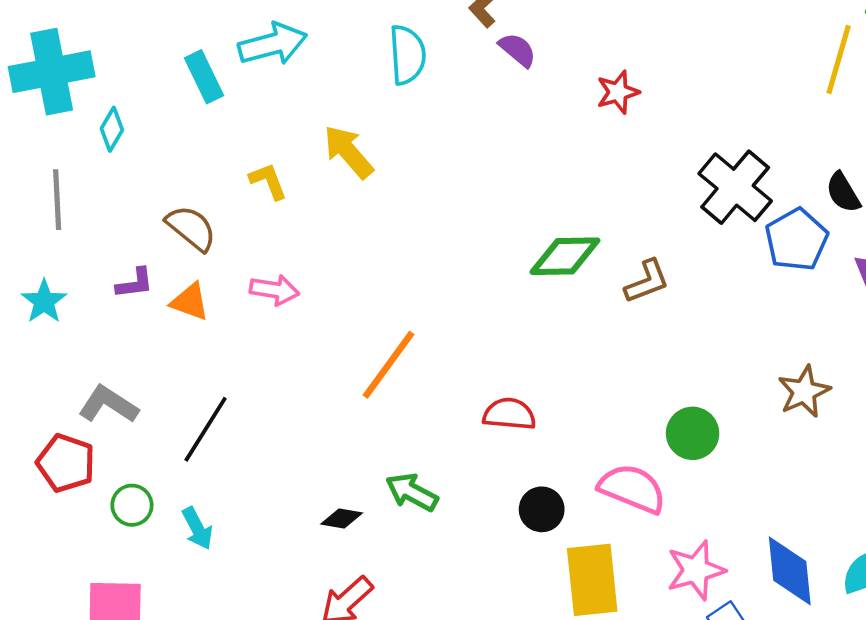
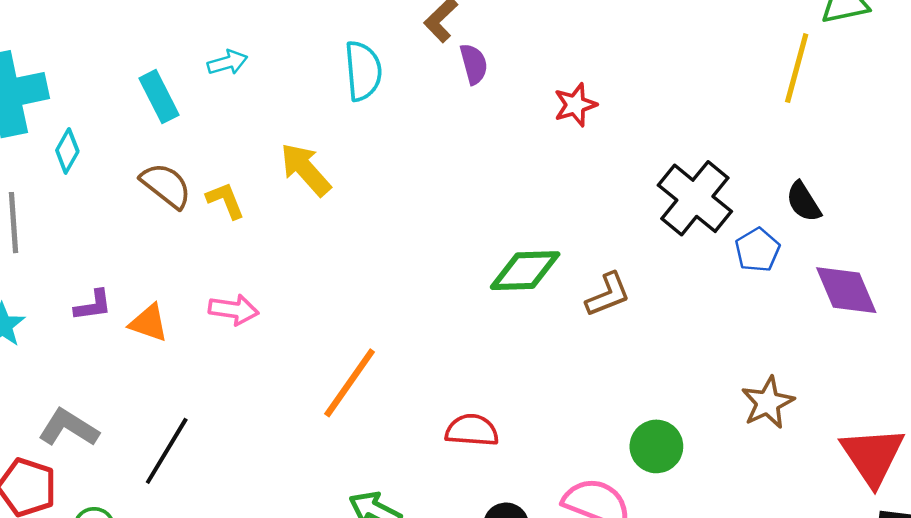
cyan arrow: (273, 44) -> (227, 62), size x0.6
purple semicircle: (518, 50) -> (474, 64), turned 36
brown semicircle: (191, 228) -> (166, 186), moved
blue pentagon: (796, 240) -> (757, 250), size x0.7

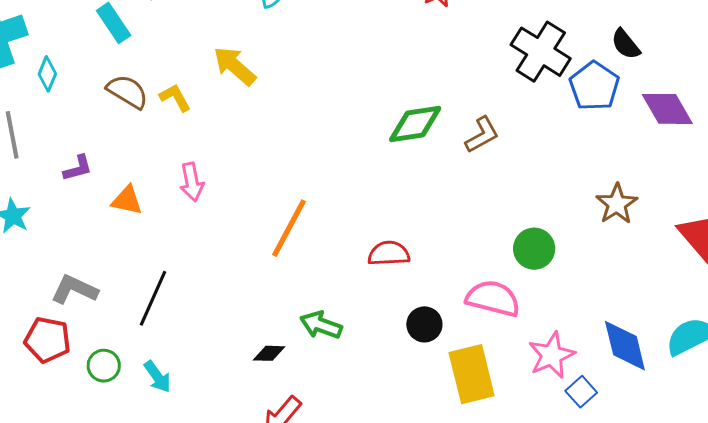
blue pentagon: (757, 250) -> (594, 86), size x1.4
purple L-shape: (93, 305) -> (78, 168), moved
pink arrow: (234, 310) -> (192, 182), turned 78

